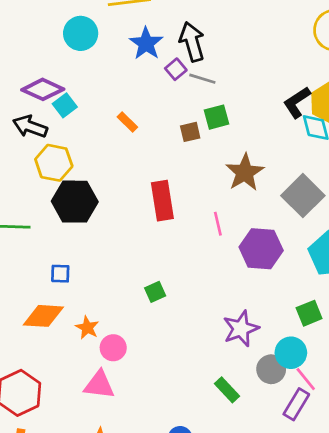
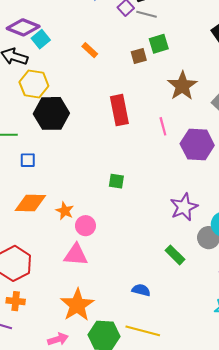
blue square: (60, 274) -> (28, 160), moved
green square: (155, 292) -> (116, 181), turned 35

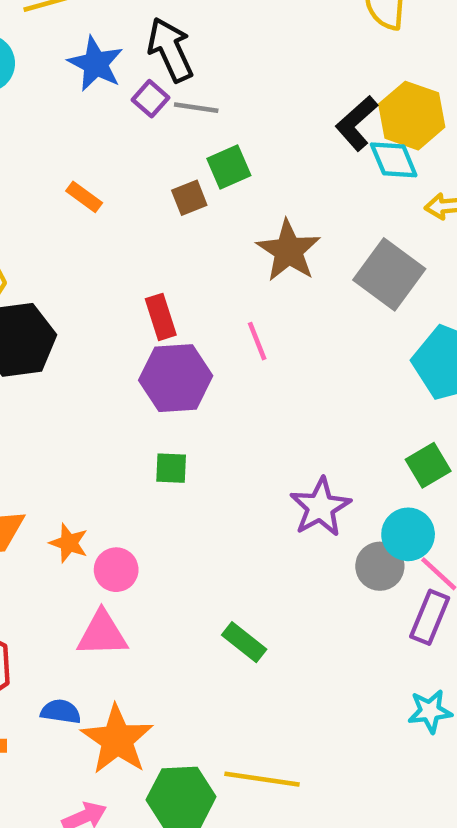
red rectangle: (119, 110) -> (161, 317), size x0.7
purple hexagon: (197, 144) -> (176, 378), moved
green rectangle: (175, 255) -> (244, 642), moved
blue semicircle: (141, 290) -> (61, 712), moved

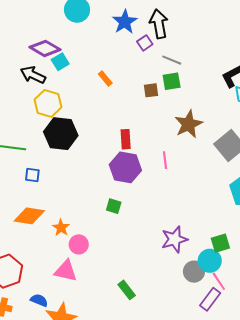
gray line: (196, 108) -> (172, 60), moved
green square: (428, 465) -> (220, 243), moved

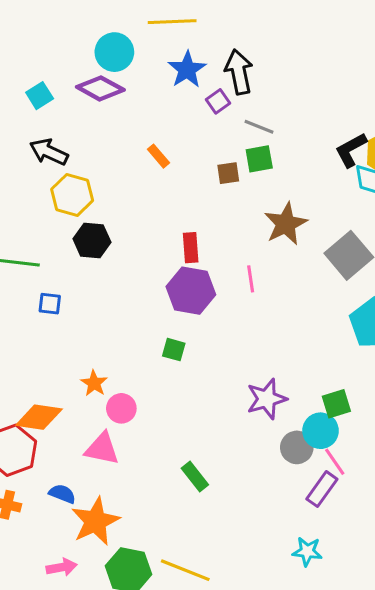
purple diamond: (45, 48) -> (100, 88), moved
cyan square: (60, 62) -> (40, 96), moved
black hexagon: (61, 134) -> (92, 240), size x0.7
orange diamond: (29, 216) -> (39, 417), moved

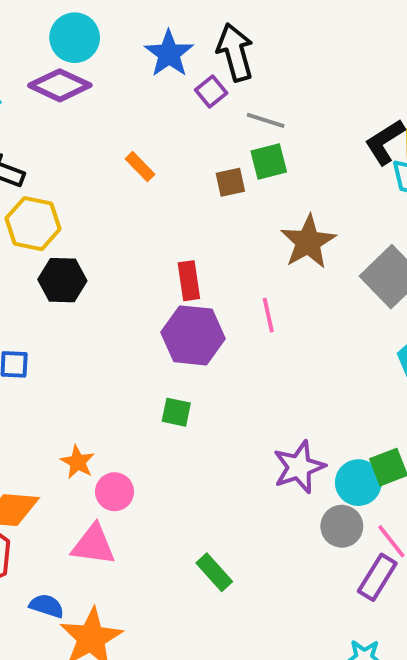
cyan circle: (321, 431) -> (358, 483), moved

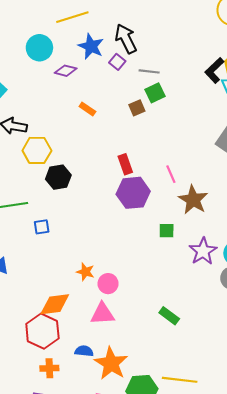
purple diamond: (60, 85) -> (66, 71), moved, size x0.7
brown star: (308, 242) -> (193, 200), moved
green square: (176, 412) -> (167, 231), moved

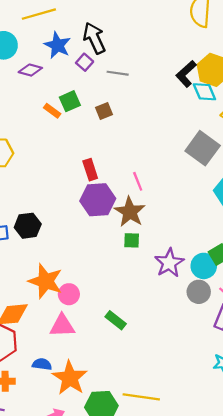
green square: (155, 93) -> (70, 101), moved
black hexagon: (58, 177) -> (28, 226), moved
brown star: (193, 200) -> (130, 212), moved
orange star: (85, 272) -> (46, 281), size x1.8
green rectangle: (169, 316) -> (116, 320), moved

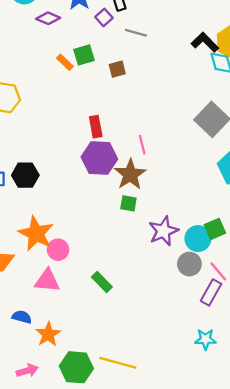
black L-shape: (186, 74) -> (205, 42), turned 80
orange star: (70, 378) -> (48, 334), size x0.7

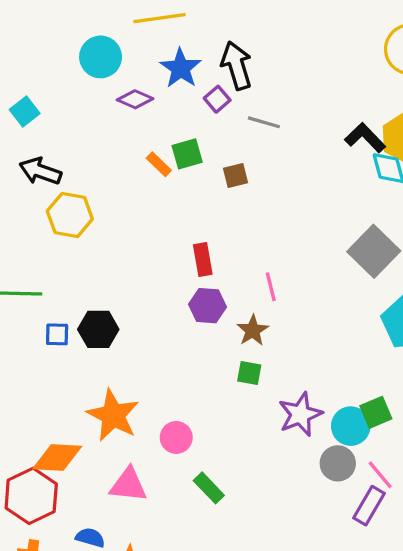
purple hexagon: (99, 158) -> (208, 306), size x0.7
brown star: (130, 174) -> (253, 330), size x0.7
pink circle: (58, 250) -> (176, 437), moved

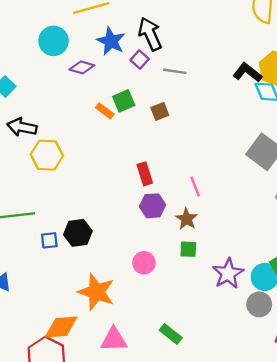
pink circle: (176, 437) -> (144, 263), moved

